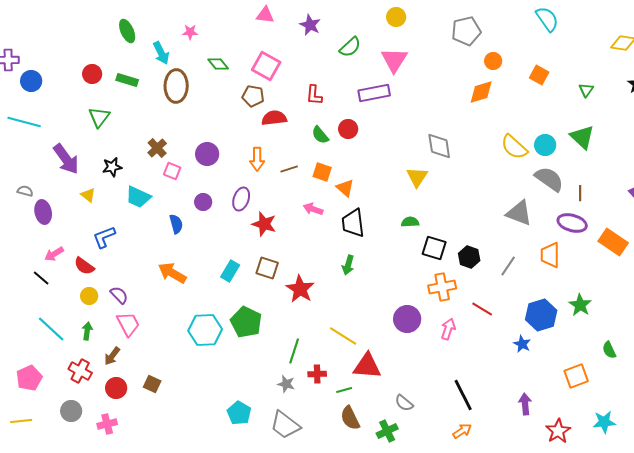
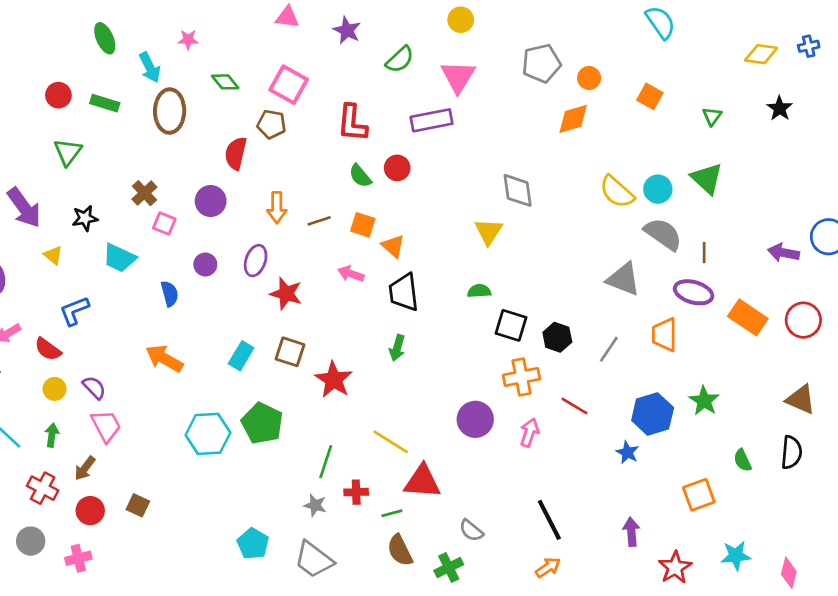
gray pentagon: (466, 31) -> (541, 63), moved
red L-shape: (314, 95) -> (352, 123), size x1.4
red semicircle: (274, 118) -> (236, 153), moved, turned -70

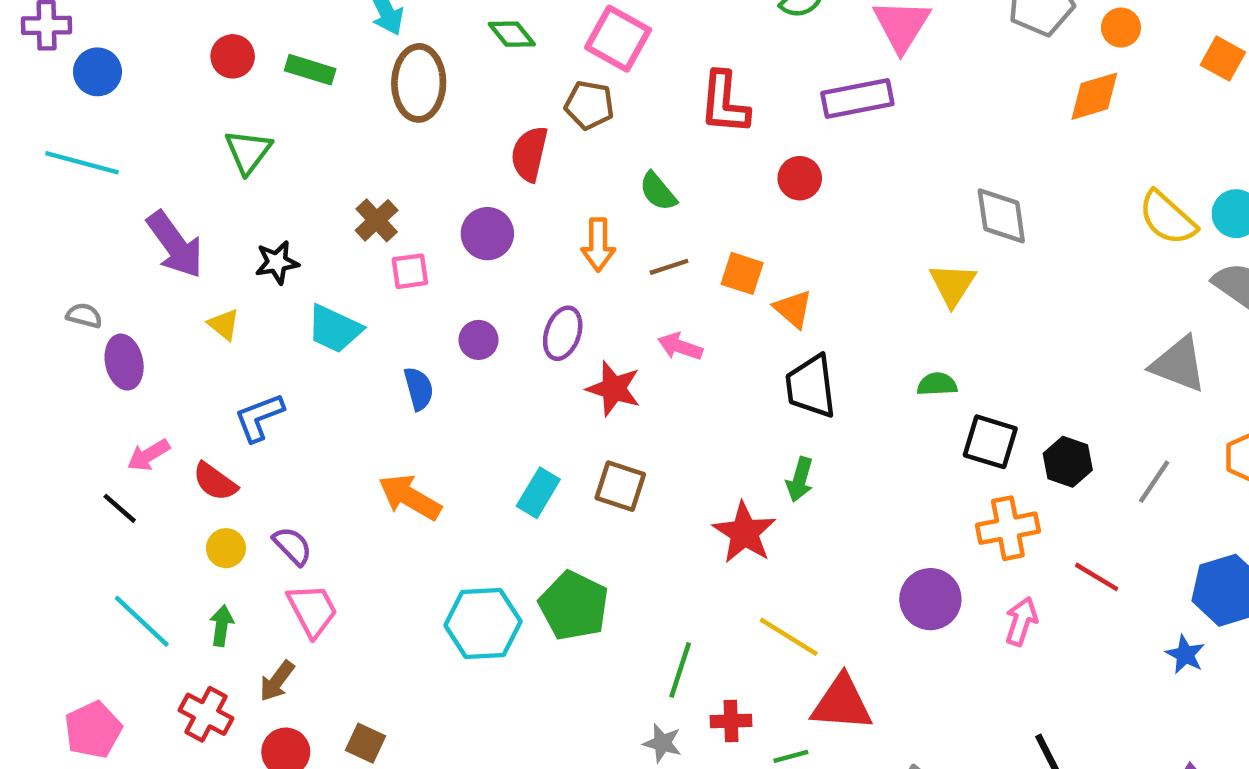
green semicircle: (360, 176) -> (658, 191), moved
pink square: (164, 223) -> (410, 271), turned -30
pink arrow: (351, 274) -> (680, 347), moved
red star: (334, 380) -> (744, 533), moved

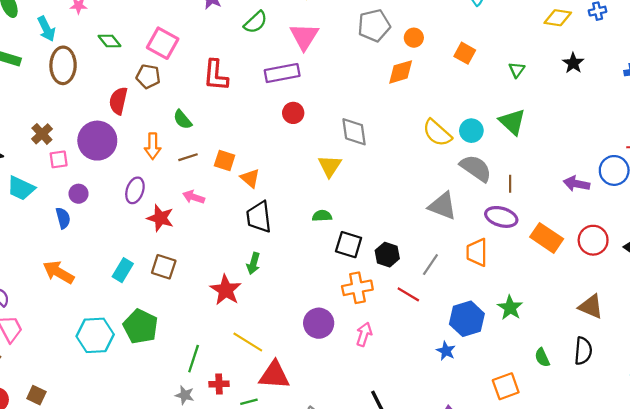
red circle: (800, 178) -> (293, 113), moved
purple circle: (487, 234) -> (97, 141), size x1.5
purple circle: (479, 340) -> (78, 194), moved
red line: (1097, 577) -> (408, 294), moved

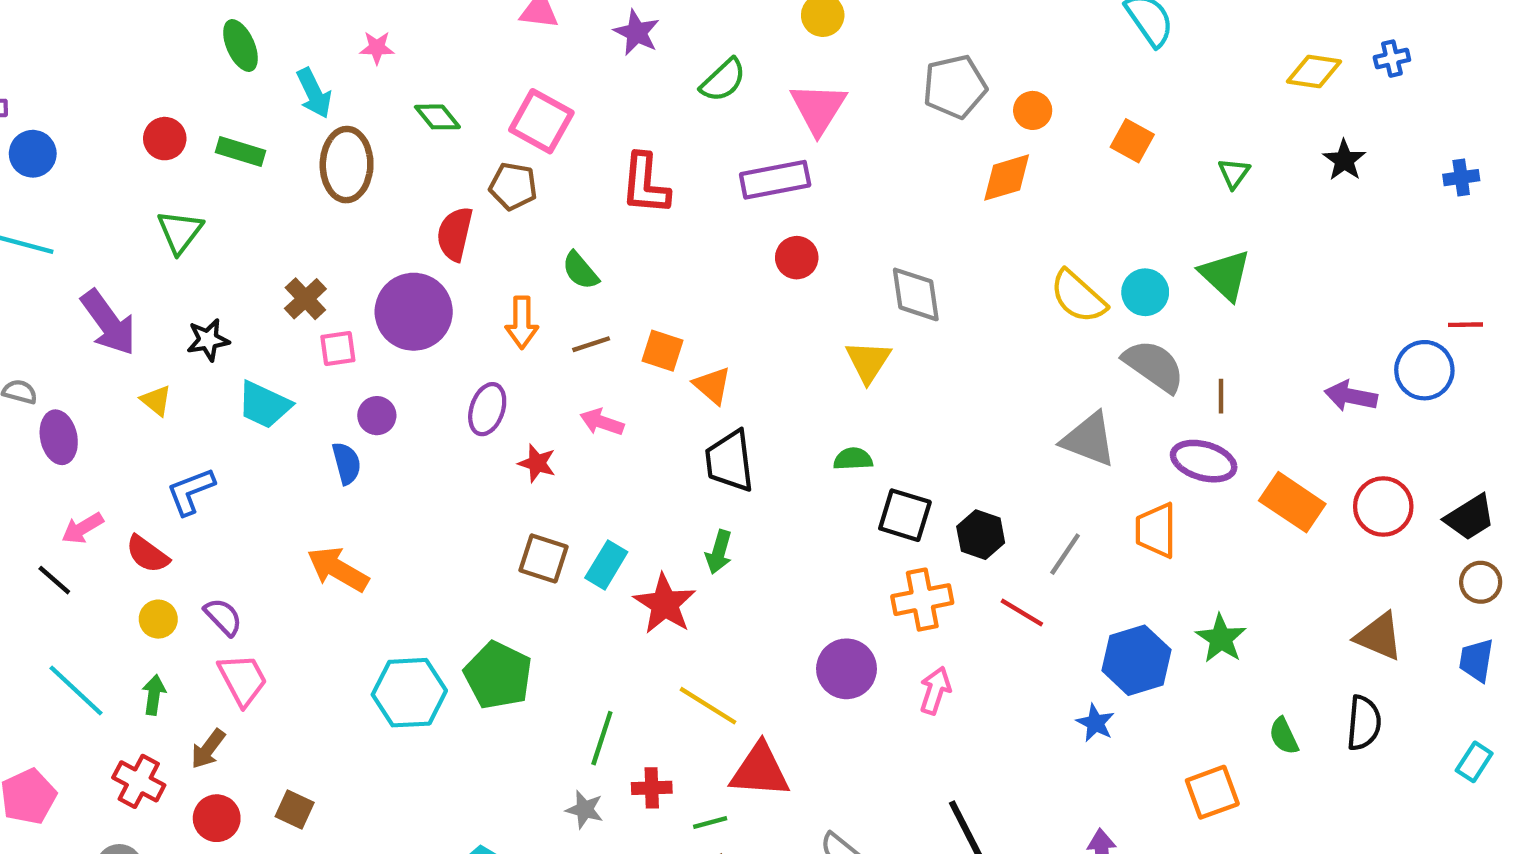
red star: (160, 218) -> (537, 463), size x0.7
cyan rectangle: (123, 270) -> (606, 565), moved

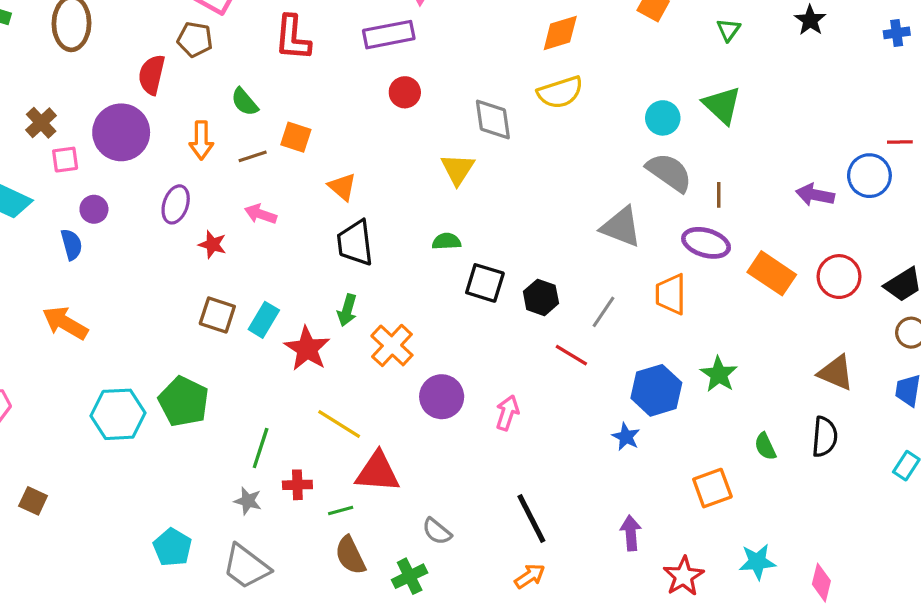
yellow semicircle: (1078, 297) -> (560, 92), moved, turned -60
orange square: (663, 351) -> (296, 137), moved
orange cross: (922, 600) -> (392, 345), moved, turned -36

